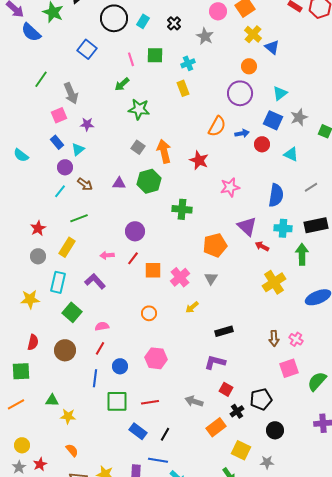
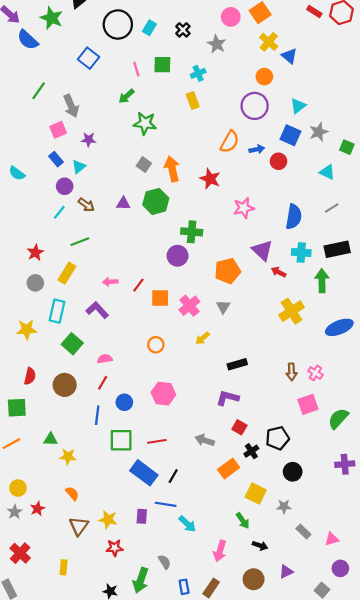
cyan triangle: (291, 154) -> (327, 172), moved
purple circle: (135, 231) -> (178, 256), moved
blue rectangle: (138, 431) -> (144, 473), size x1.4

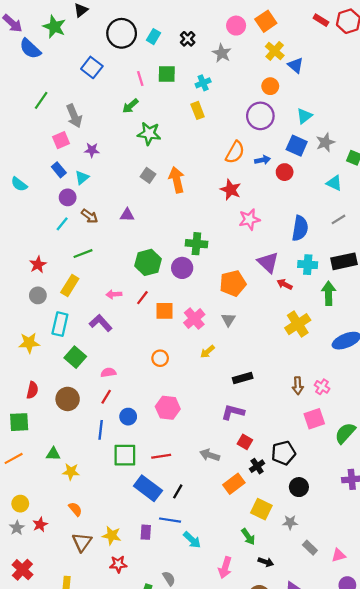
red star: (210, 179) -> (231, 190), moved
green hexagon: (156, 201) -> (148, 262), moved

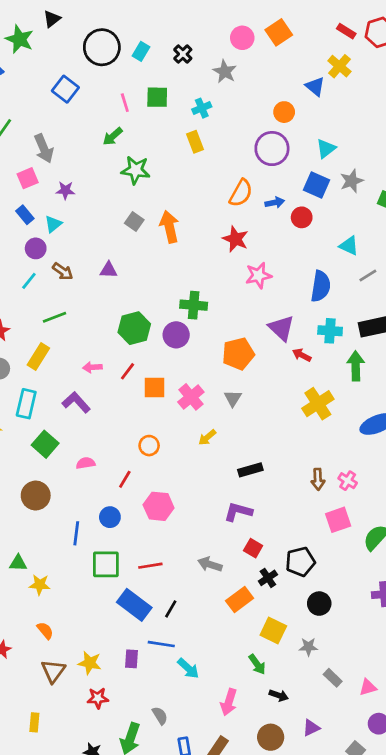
yellow cross: (275, 51) -> (339, 66), moved
cyan triangle: (334, 183) -> (349, 246), moved
red line: (106, 397) -> (125, 479), moved

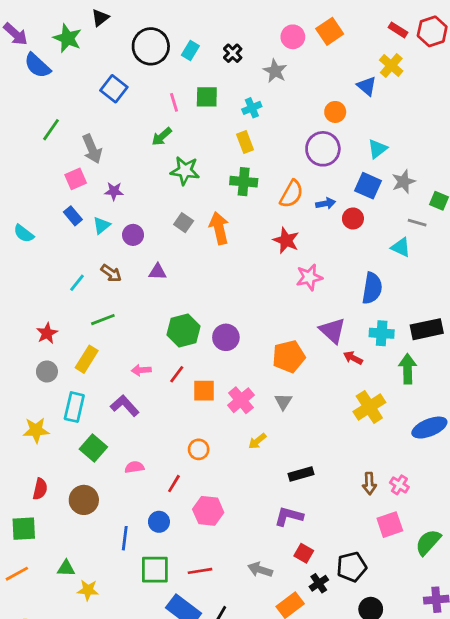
purple circle: (36, 248) -> (133, 235), moved
gray line: (368, 275) -> (417, 223), moved, turned 48
green cross: (194, 305) -> (244, 182), moved

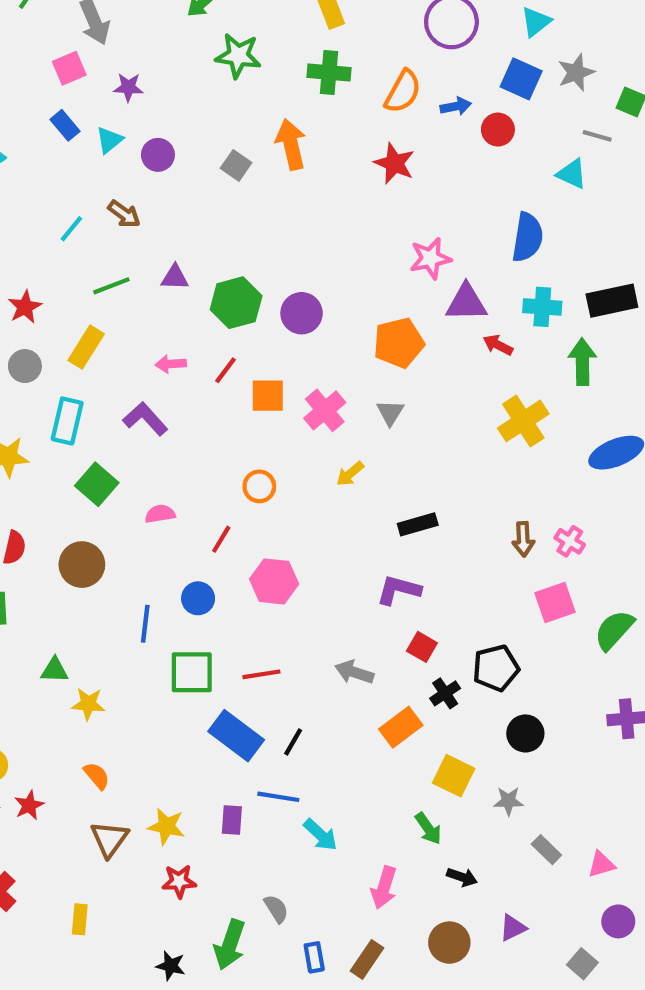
gray square: (184, 223) -> (236, 165), moved
purple triangle: (158, 272) -> (175, 277), moved
pink star: (309, 277) -> (430, 258), moved
purple triangle: (332, 331) -> (466, 303), turned -44

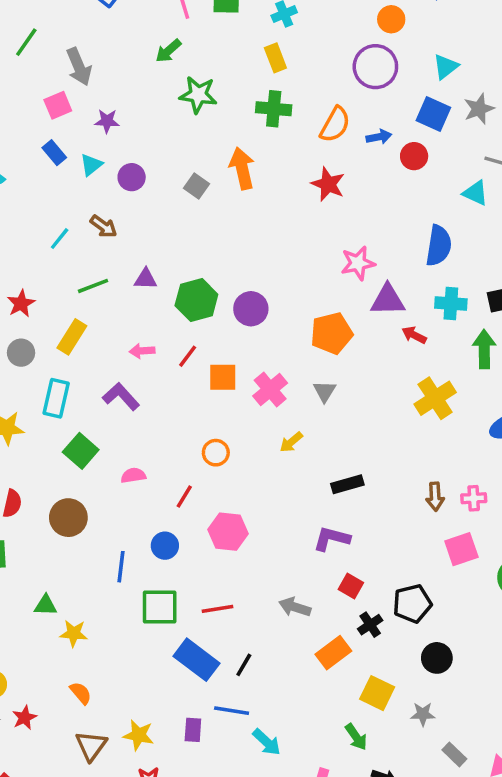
pink cross: (570, 541) -> (474, 498), turned -35

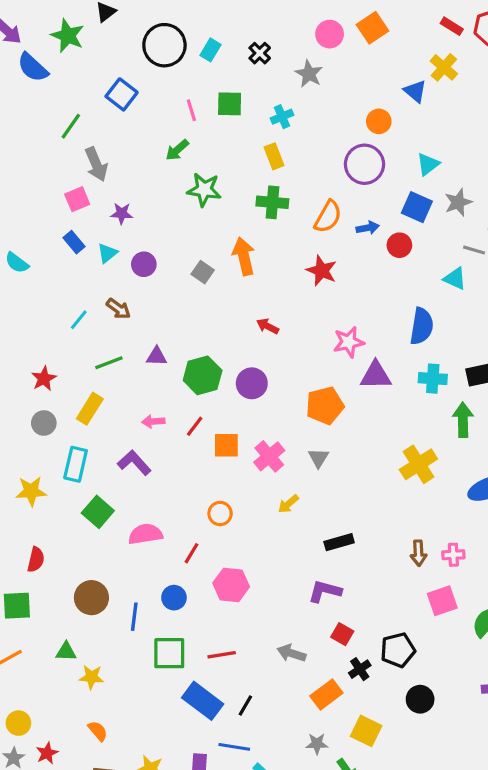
green line: (26, 42) -> (71, 126), moved
red arrow: (414, 335) -> (268, 326), moved
pink semicircle: (133, 475) -> (145, 534), size x1.5
brown circle: (68, 518) -> (91, 598), moved
gray star: (423, 714) -> (317, 744), moved

